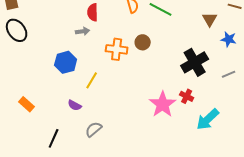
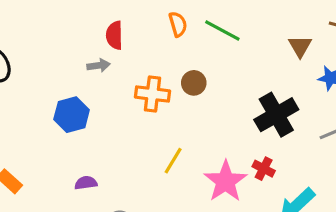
yellow line: (92, 80) -> (173, 161), moved
purple semicircle: (75, 105) -> (86, 183), turned 144

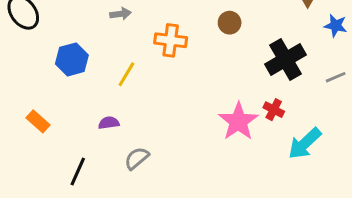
brown circle: (194, 83) -> (230, 23), moved
blue hexagon: (72, 115) -> (72, 59), moved
yellow line: (173, 161) -> (126, 74), moved

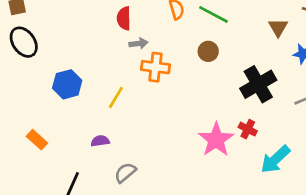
gray arrow: (121, 14) -> (138, 43), moved

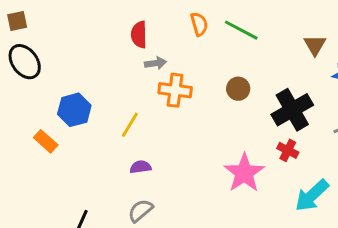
brown circle: (208, 51) -> (238, 89), moved
red cross: (248, 129) -> (288, 150), moved
orange rectangle: (37, 140) -> (46, 141), moved
purple semicircle: (100, 141) -> (140, 167), moved

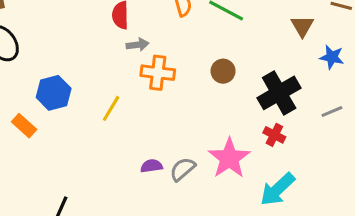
purple semicircle: (140, 167) -> (152, 166), moved
cyan arrow: (312, 195) -> (277, 189), moved
gray semicircle: (140, 211) -> (183, 169), moved

